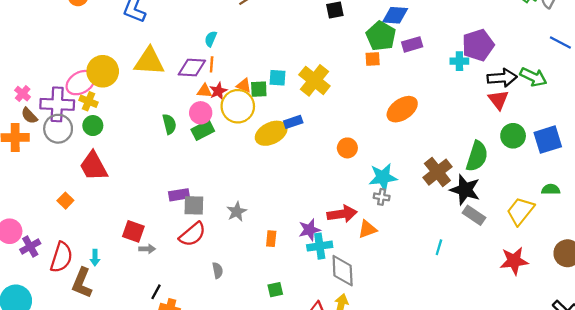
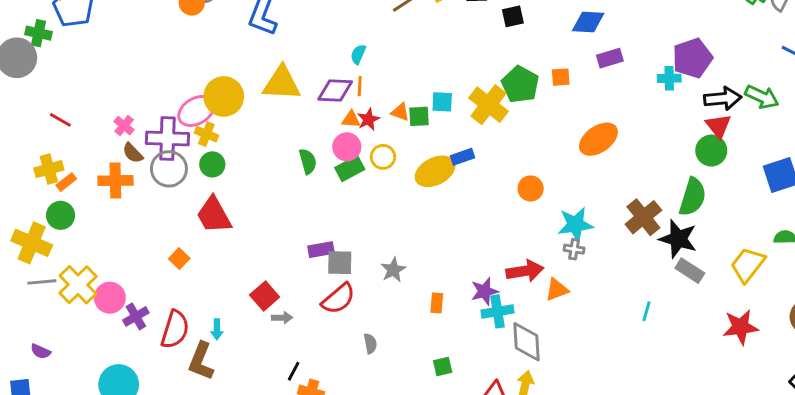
green pentagon: (381, 36) -> (520, 84), moved
yellow circle: (238, 106) -> (383, 157), moved, size x0.6
green circle: (513, 136) -> (711, 151), moved
red square: (133, 231) -> (265, 296), turned 30

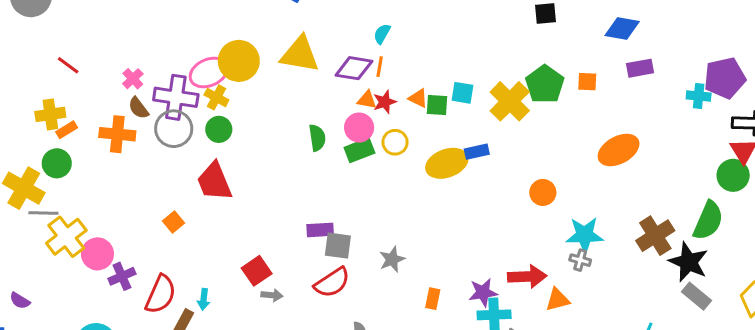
gray line: (42, 282) -> (43, 213), moved

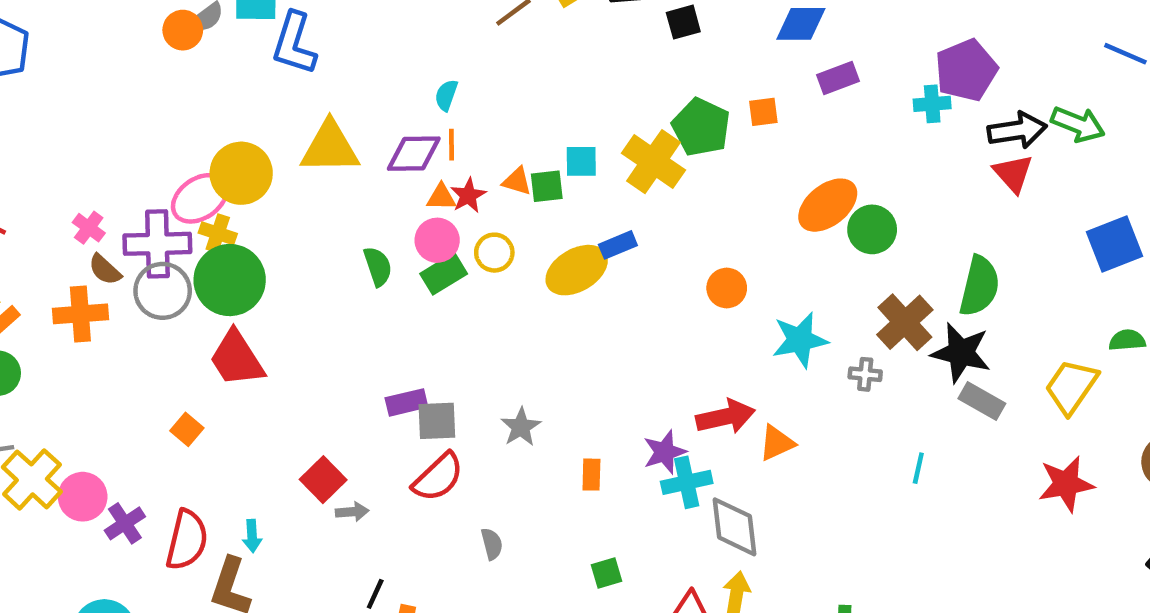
green circle: (219, 129) -> (230, 280), size x1.8
green circle: (733, 175) -> (872, 229), moved
gray cross: (580, 260) -> (865, 374), moved

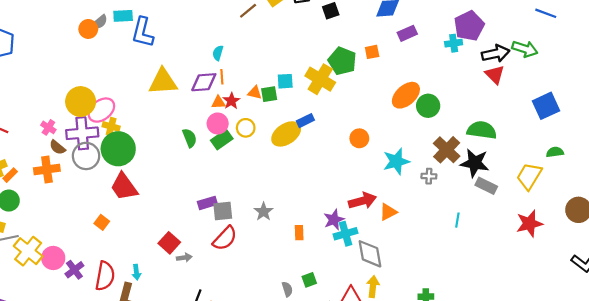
yellow circle: (241, 173) -> (81, 102), moved
green semicircle: (979, 286) -> (482, 130), turned -92
gray semicircle: (492, 544) -> (287, 289), moved

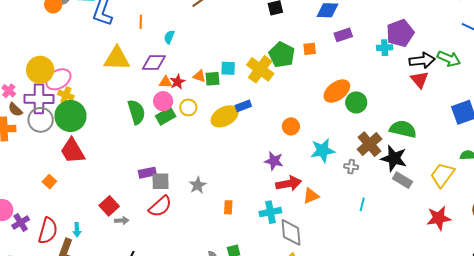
orange line: (222, 77) -> (141, 22), moved
green semicircle: (190, 138) -> (136, 112), size x1.4
purple star: (334, 220) -> (274, 161), moved, turned 30
cyan line: (457, 220) -> (362, 204), moved

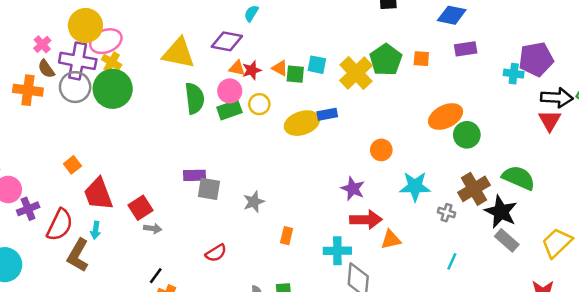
yellow triangle: (117, 59) -> (179, 53), moved
red trapezoid: (73, 151) -> (98, 194), moved
red semicircle: (160, 206) -> (216, 253), moved, size x0.7

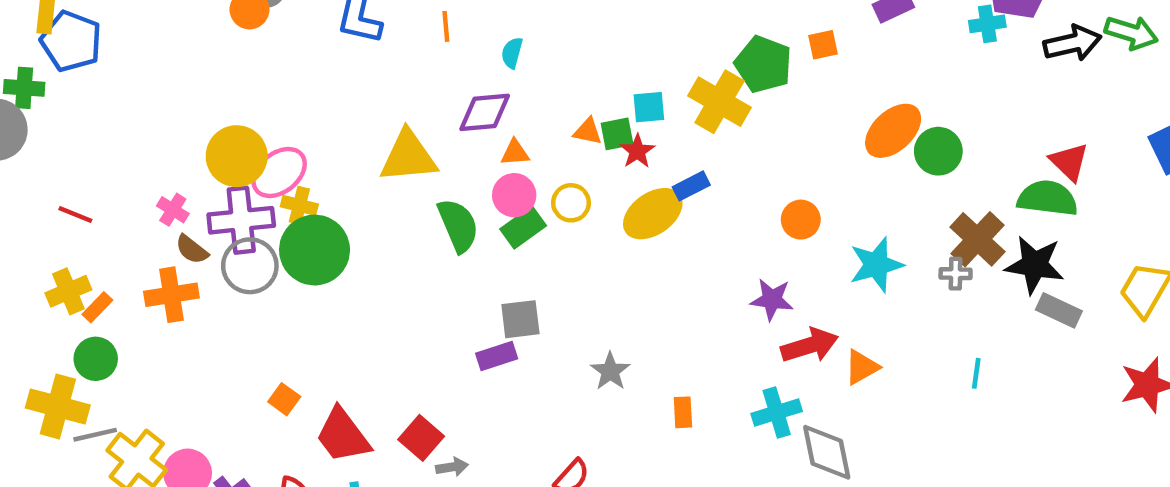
red star: (252, 70) -> (637, 151), moved
red triangle: (550, 121) -> (1069, 162), moved
gray square: (209, 189) -> (520, 319), moved
gray cross: (446, 213) -> (956, 274), moved

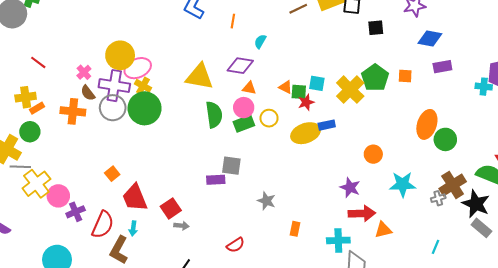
orange ellipse: (893, 131) -> (427, 124), turned -44
gray cross: (956, 274) -> (438, 198), turned -32
gray star: (610, 371) -> (266, 201), turned -30

